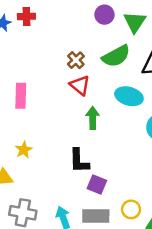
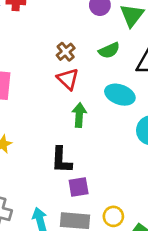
green semicircle: (116, 56) -> (109, 50), size x0.7
purple square: (97, 185) -> (79, 187), turned -36

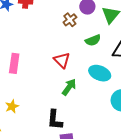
brown cross: (66, 52) -> (70, 20), moved
green arrow: (79, 115) -> (69, 87), turned 30

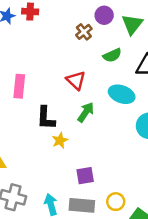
yellow star: (12, 106) -> (60, 140), moved
black L-shape: (55, 120) -> (46, 118), moved

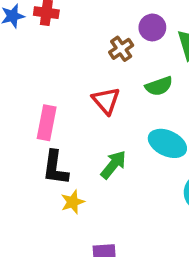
red triangle: (76, 80) -> (106, 101), moved
pink rectangle: (19, 86) -> (47, 123), moved

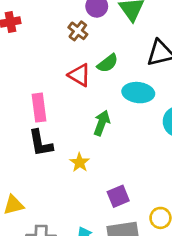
green semicircle: (159, 86) -> (108, 63), moved
black L-shape: (55, 168) -> (41, 143), moved

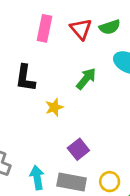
pink rectangle: (39, 108) -> (44, 28), moved
purple square: (118, 196) -> (78, 149), turned -35

